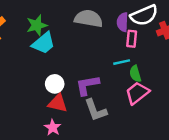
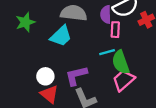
cyan trapezoid: (43, 43) -> (61, 36), moved
green semicircle: (135, 74) -> (121, 62), size x1.5
red triangle: (58, 103) -> (49, 94), turned 30

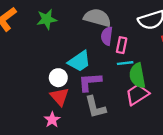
purple semicircle: (106, 15) -> (107, 36), moved
pink rectangle: (115, 30) -> (122, 45), moved
cyan trapezoid: (61, 36) -> (79, 61), moved

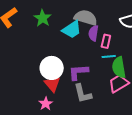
green star: (47, 19) -> (43, 18), turned -30
cyan trapezoid: (79, 61) -> (72, 29), moved
white circle: (58, 78) -> (52, 68), size x1.5

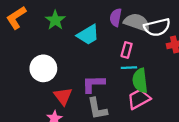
gray semicircle: (86, 18) -> (137, 22), moved
purple semicircle: (93, 33) -> (116, 17), moved
white circle: (52, 68) -> (43, 68), moved

